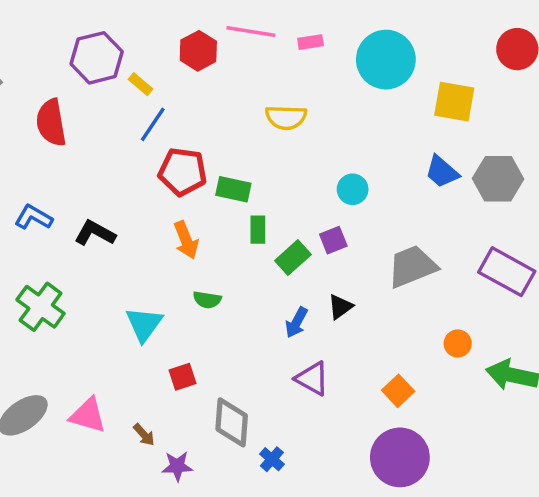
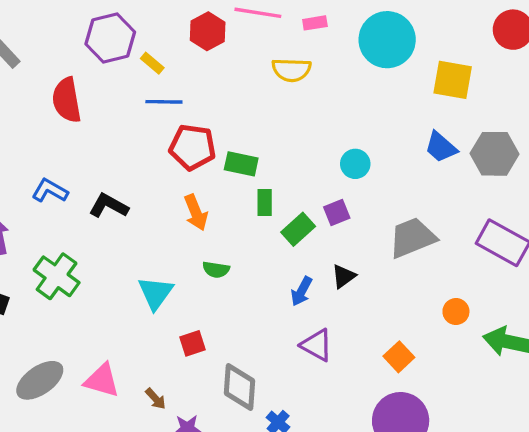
yellow semicircle: (286, 117) -> (291, 70), moved
blue line: (153, 124) -> (164, 102), turned 57

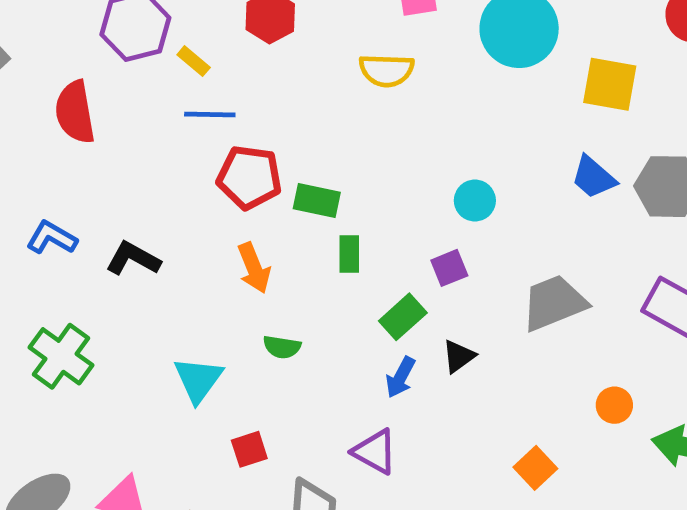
green rectangle: (298, 229) -> (403, 317), moved
purple triangle: (317, 345) -> (375, 452), moved

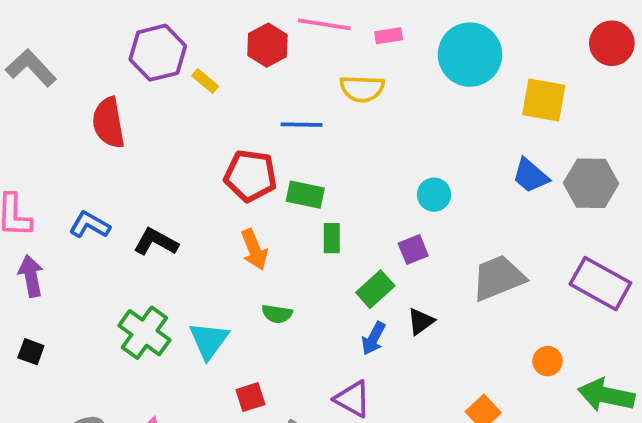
blue line: (210, 114) -> (302, 125), moved
green cross: (61, 356) -> (144, 333), moved

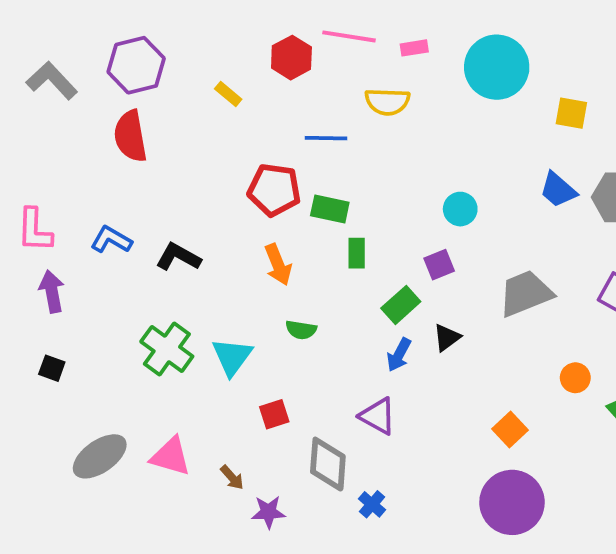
purple hexagon: (158, 53) -> (136, 65), moved
yellow square: (544, 100) -> (571, 113), size x0.7

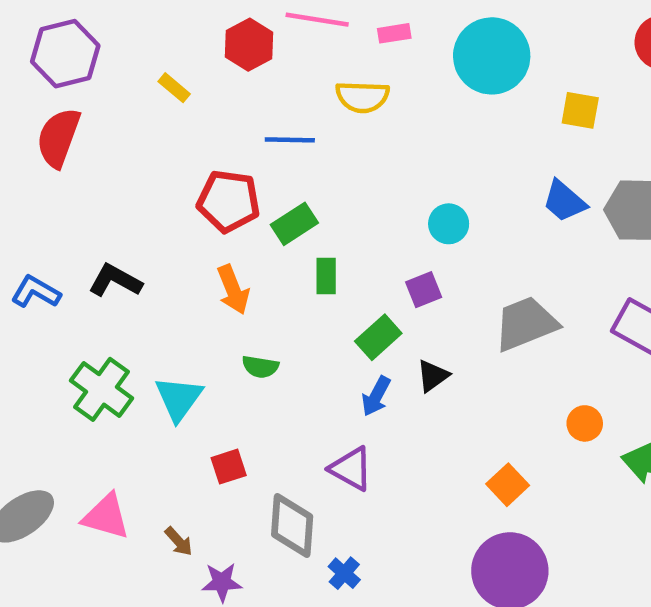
red semicircle: (130, 136) -> (58, 138), turned 30
green rectangle: (330, 209) -> (294, 224), turned -45
blue L-shape: (111, 240) -> (36, 292), moved

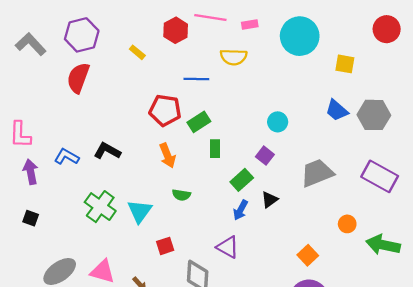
purple square: (424, 290) -> (265, 156), turned -30

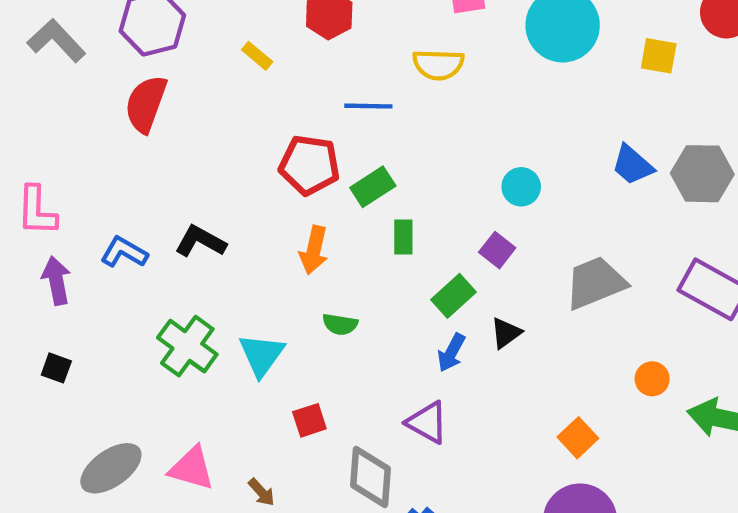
yellow square: (345, 64) -> (659, 56), moved
orange arrow: (167, 156) -> (314, 250), turned 35

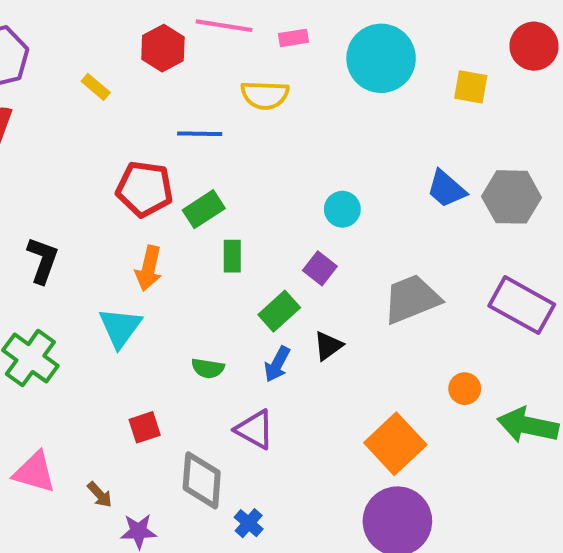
black L-shape: (200, 241) -> (43, 260), turned 81
green semicircle: (340, 324) -> (208, 368), moved
cyan triangle: (261, 355) -> (120, 327), moved
orange square: (578, 438) -> (395, 444), size x1.6

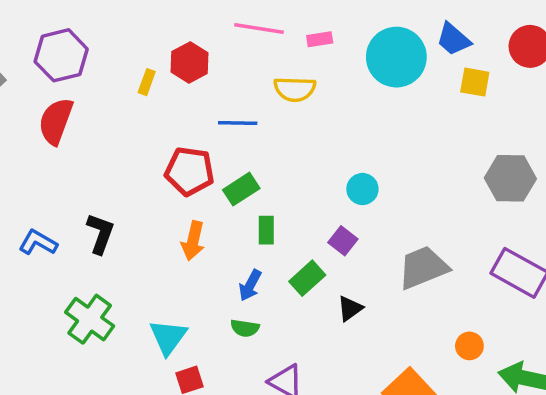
red hexagon: (163, 48) -> (190, 62), moved
yellow rectangle: (96, 87) -> (147, 82), turned 70
blue trapezoid: (446, 189) -> (453, 39), moved
cyan triangle: (120, 327) -> (168, 337), moved
blue arrow: (277, 364) -> (250, 285), moved

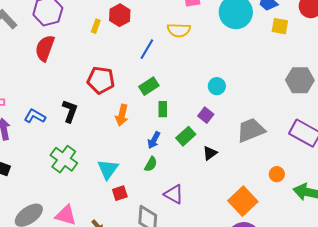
blue line: (238, 123) -> (147, 49), turned -60
red pentagon: (190, 171) -> (101, 80), moved
green semicircle: (245, 328) -> (151, 164), turned -70

